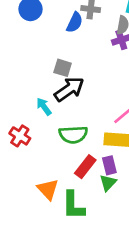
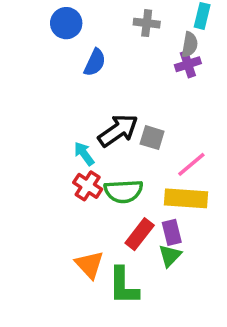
blue semicircle: (75, 22) -> (95, 62), moved
gray square: (63, 68) -> (152, 138), moved
red cross: (20, 136) -> (88, 186), moved

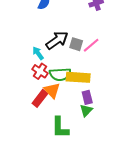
pink line: (191, 164) -> (91, 45), moved
yellow rectangle: (186, 198) -> (78, 77), moved
red rectangle: (140, 234) -> (40, 98), moved
orange triangle: (89, 265) -> (52, 90), moved

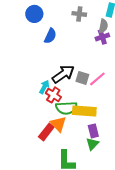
cyan arrow: (38, 53) -> (44, 87), turned 64
red cross: (40, 71) -> (53, 95), moved

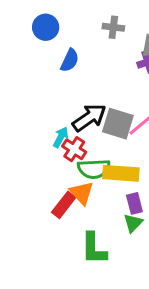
gray square: (82, 78) -> (118, 124), size x1.5

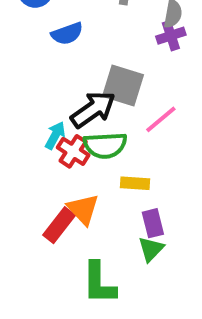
blue semicircle: (70, 60) -> (67, 34), turned 45
gray square: (118, 124) -> (123, 85), moved
green semicircle: (94, 169) -> (105, 145), moved
yellow rectangle: (121, 173) -> (135, 183), size x0.6

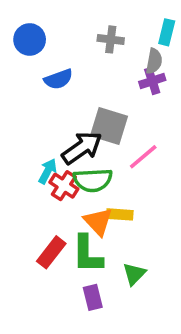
orange triangle: (83, 209) -> (98, 222), moved
purple rectangle: (153, 223) -> (93, 297), moved
green L-shape: (99, 283) -> (87, 254), moved

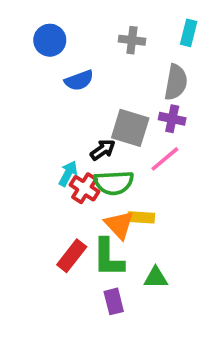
gray semicircle: (154, 61) -> (176, 82), moved, size x1.4
purple cross: (152, 81) -> (172, 119), moved, turned 30
black arrow: (82, 148) -> (103, 150), size x0.6
green triangle: (134, 274) -> (156, 278), turned 45

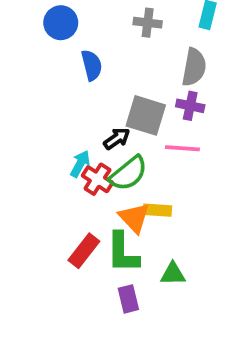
blue semicircle: (79, 80) -> (92, 65), turned -84
pink line: (165, 159) -> (182, 148), turned 44
green semicircle: (114, 183) -> (128, 173), turned -36

